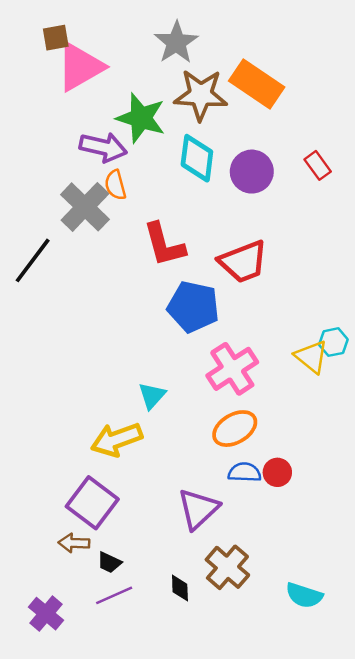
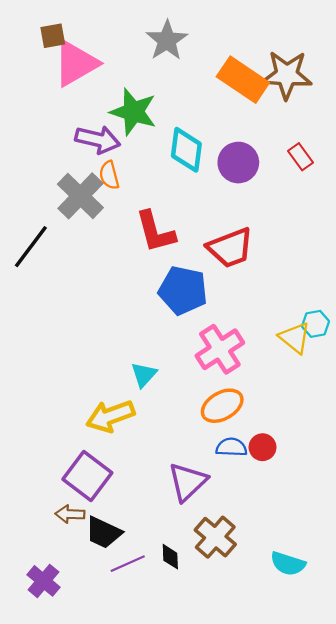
brown star: (201, 95) -> (287, 75), moved
black trapezoid: (109, 562) -> (103, 533), size x1.6
purple line: (114, 595) -> (128, 564), moved

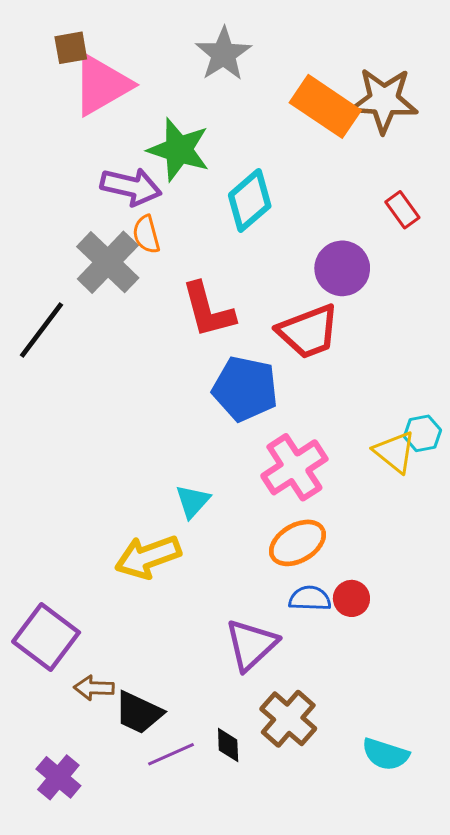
cyan diamond: (186, 150) -> (250, 200), turned 42
purple circle: (238, 163) -> (342, 268), moved
purple square: (87, 476) -> (46, 637), moved

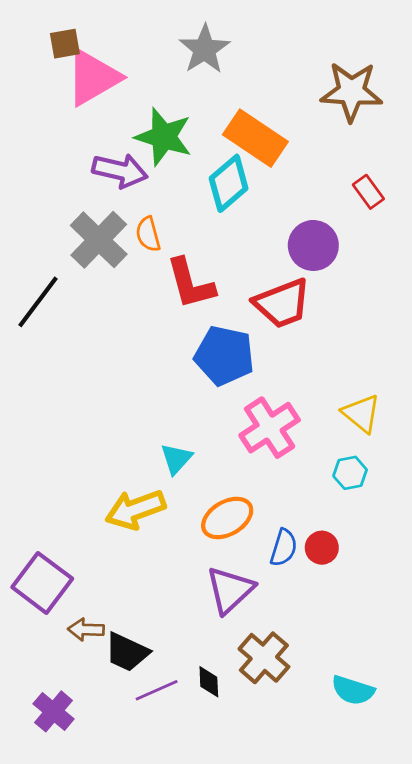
orange rectangle: (325, 106) -> (255, 138), moved
orange semicircle: (146, 234) -> (148, 234), moved
cyan hexagon: (422, 433) -> (350, 473), moved
orange ellipse: (297, 543) -> (227, 518), moved
blue semicircle: (310, 598) -> (284, 548), turned 105

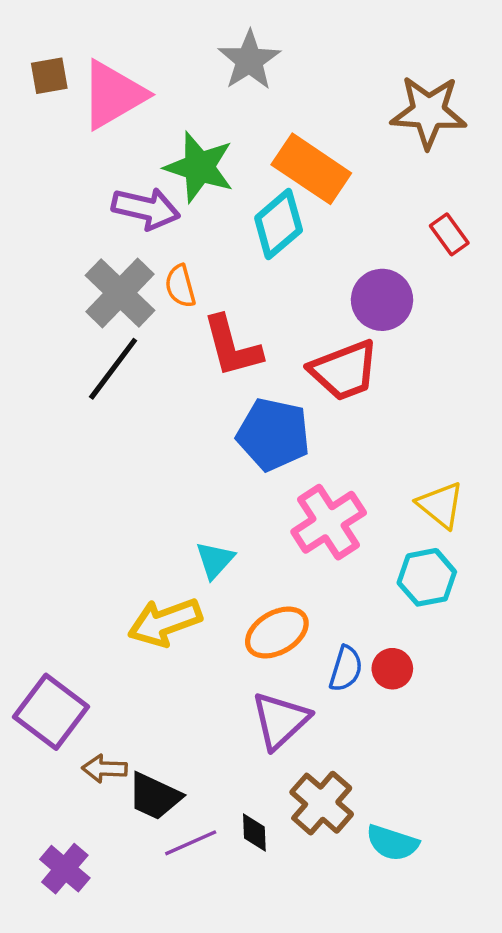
brown square: (65, 44) -> (49, 76), moved
black line: (38, 302) -> (113, 369), moved
cyan hexagon: (350, 473) -> (427, 577), size x1.4
cyan semicircle: (353, 690) -> (392, 843), moved

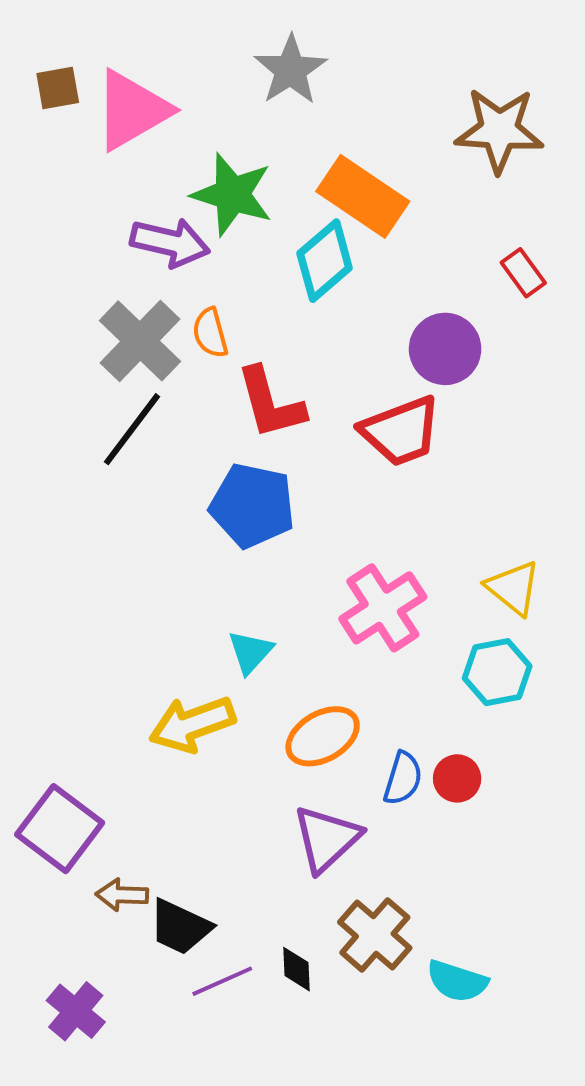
blue pentagon: (273, 434) -> (252, 505), moved

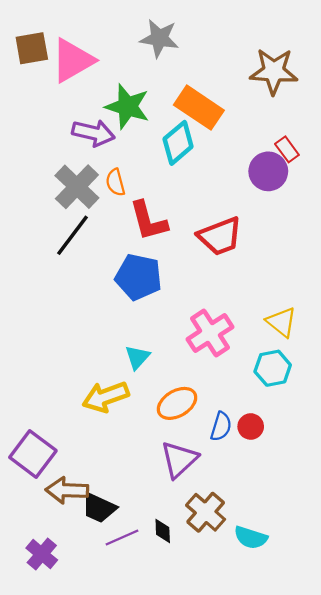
gray star: (290, 70) -> (159, 38), turned -30
brown square: (58, 88) -> (32, 48), size x1.4
purple circle: (445, 349) -> (268, 171), moved
brown arrow: (122, 895) -> (67, 490), size x1.5

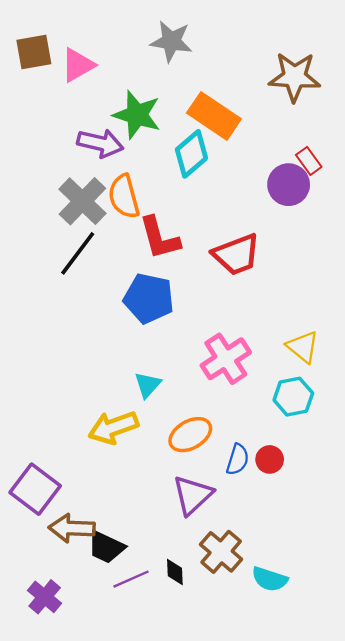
pink triangle: (73, 60) -> (78, 65), size x0.7
orange semicircle: (115, 182) -> (124, 196), size x1.5

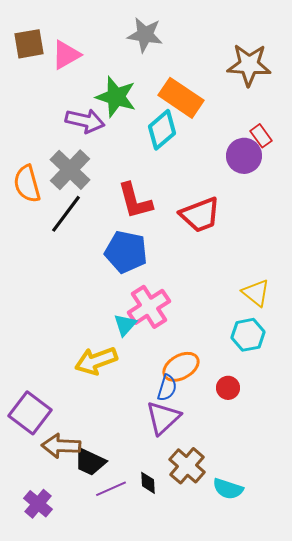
orange semicircle: (124, 196) -> (27, 184), moved
pink cross: (226, 359) -> (149, 307), moved
orange ellipse: (190, 435) -> (181, 367), moved
blue semicircle: (238, 459) -> (167, 388), moved

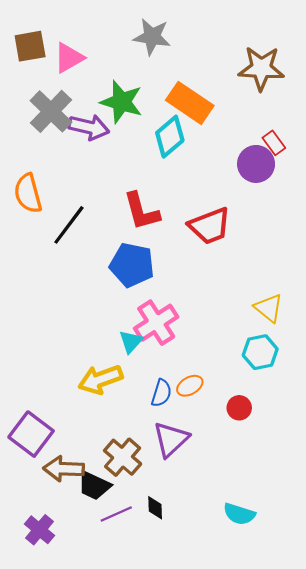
gray cross: (70, 170) -> (51, 111), moved
orange ellipse: (181, 367) -> (190, 386), size x0.7
blue semicircle: (167, 388) -> (161, 393), moved
brown cross: (187, 466) -> (123, 457), moved

